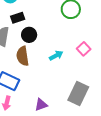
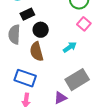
pink square: (84, 49) -> (84, 24), moved
gray rectangle: (78, 94) -> (77, 80), moved, turned 40

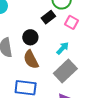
black rectangle: (27, 14) -> (48, 17), moved
gray rectangle: (77, 80) -> (65, 71), moved

